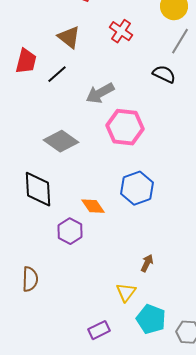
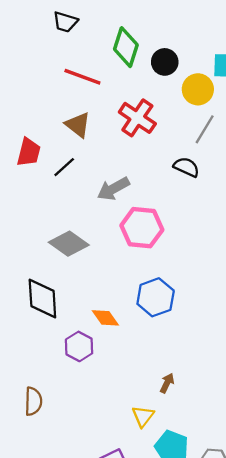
red cross: (121, 31) -> (137, 118), size x1.4

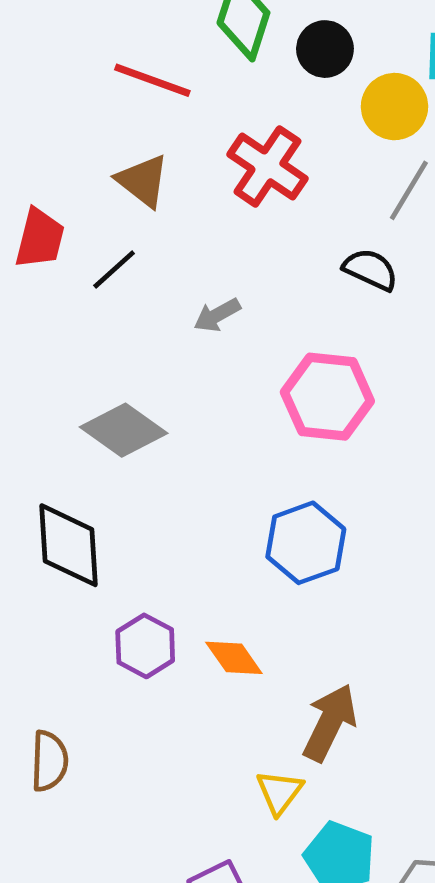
gray arrow: (113, 189) -> (217, 315), size x0.7
pink hexagon: (142, 228) -> (327, 397), moved
orange diamond: (105, 318) -> (234, 658), moved
brown arrow: (167, 383) -> (330, 723), size x1.8

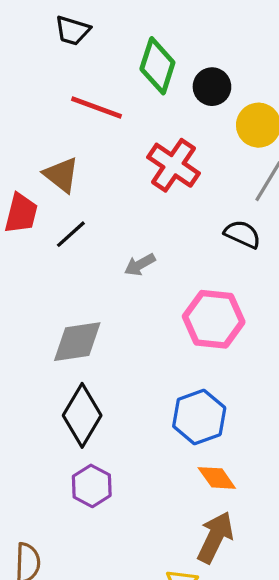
brown triangle: (143, 181) -> (61, 175), moved
gray diamond: (124, 430) -> (77, 342), turned -44
black diamond: (68, 545) -> (82, 415), moved, turned 34
orange diamond: (234, 658) -> (217, 478), moved

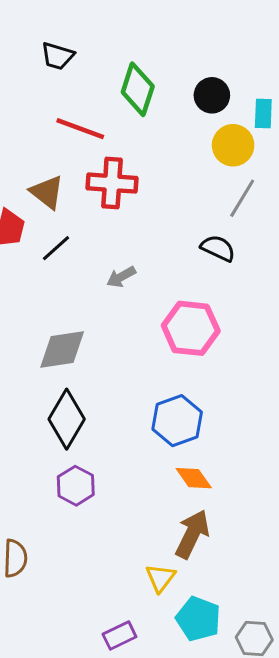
black circle: (212, 87) -> (212, 95), moved
red cross: (173, 165) -> (112, 183), moved, turned -30

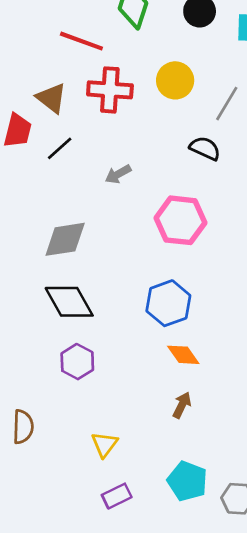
yellow circle: (233, 145) -> (175, 80), moved
black diamond: (67, 419) -> (69, 302), turned -60
brown arrow: (192, 534) -> (182, 405), size x0.6
yellow triangle: (160, 578) -> (104, 444), moved

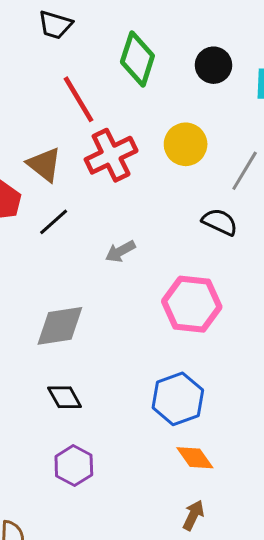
red line: (81, 41) -> (78, 99), turned 39
red cross: (110, 90) -> (111, 155), turned -30
black diamond: (69, 302) -> (65, 397), size x0.6

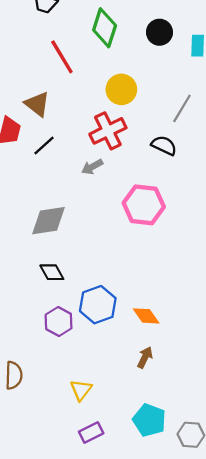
yellow circle: (186, 144) -> (121, 89), moved
red cross: (111, 155) -> (108, 131), moved
blue hexagon: (178, 399) -> (98, 305), moved

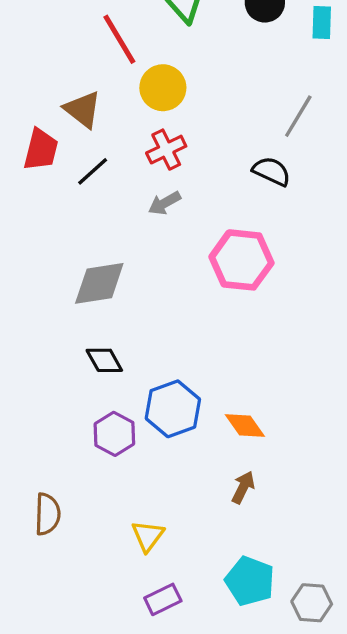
yellow circle: (121, 89) -> (163, 88), moved
red cross: (108, 131) -> (166, 150), moved, size x0.7

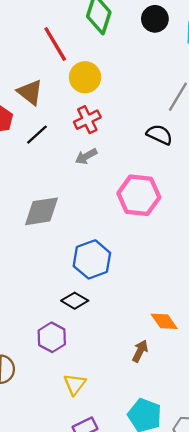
black diamond: (104, 360) -> (75, 301), moved, turned -30
blue hexagon: (173, 409) -> (92, 259), moved
orange diamond: (245, 426) -> (164, 321), moved
purple hexagon: (114, 434) -> (52, 337), moved

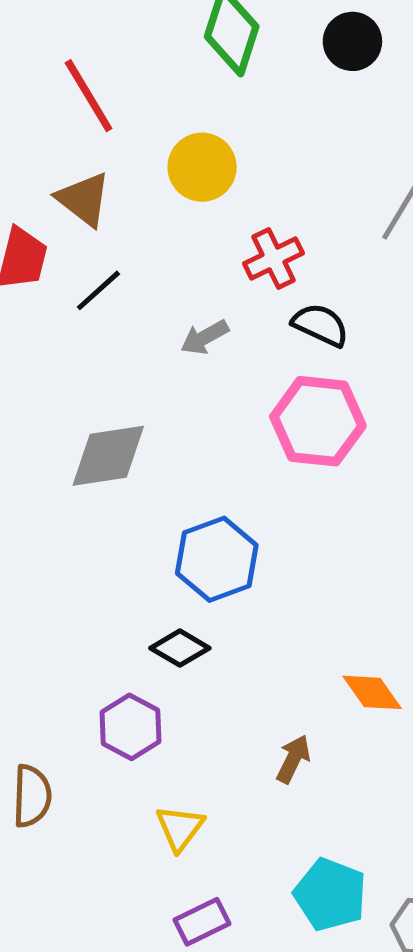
red line: (55, 44) -> (89, 96), moved
red cross: (87, 120) -> (274, 258), moved
black semicircle: (159, 135) -> (320, 325), moved
brown arrow: (140, 351) -> (293, 759), moved

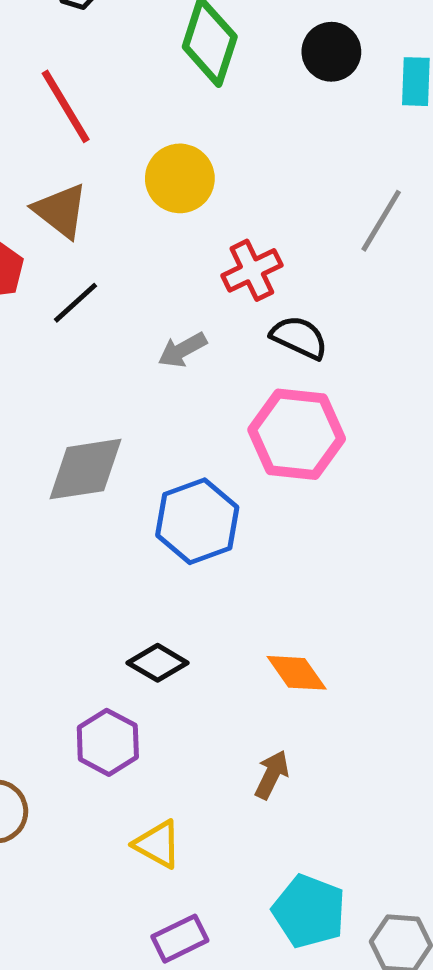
blue hexagon: (217, 559) -> (197, 521), moved
orange diamond: (372, 692) -> (297, 673), moved
yellow triangle: (180, 828) -> (158, 844), turned -38

